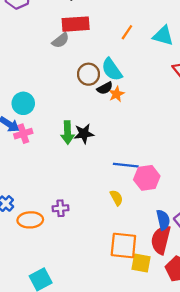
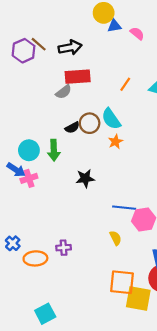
black semicircle: (105, 88) -> (72, 128), moved
green arrow: (68, 132) -> (54, 150), moved
yellow square: (141, 263) -> (138, 298), size x1.4

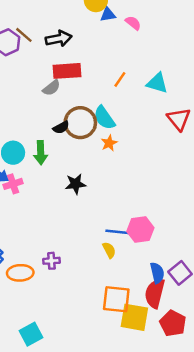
brown circle: (90, 123) -> (80, 123), size x1.4
blue line: (124, 208) -> (119, 232), moved

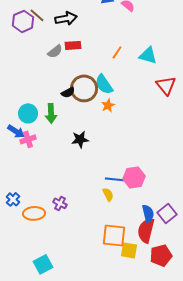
red rectangle: (67, 71) -> (73, 45), size x0.7
gray semicircle: (51, 88) -> (55, 51), moved
purple cross: (51, 261) -> (60, 203), turned 32
yellow square: (134, 317) -> (129, 250), size x0.7
red pentagon: (173, 323) -> (161, 255), turned 30

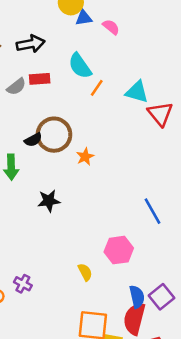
cyan semicircle: (104, 84) -> (80, 66), moved
red triangle: (166, 85) -> (160, 114), moved
blue line: (116, 179) -> (153, 211), moved, turned 55

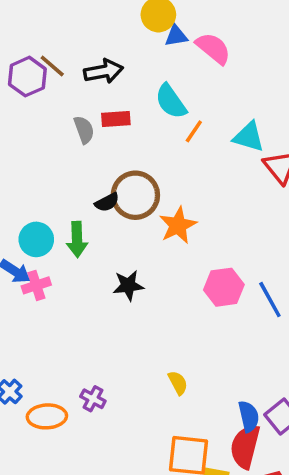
pink semicircle: (111, 27) -> (213, 48), size x1.5
gray semicircle: (16, 87) -> (84, 130), turned -72
orange star: (85, 157) -> (178, 225), size x1.5
pink hexagon: (119, 250) -> (224, 287), moved

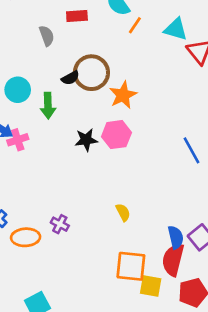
gray semicircle: (84, 130) -> (47, 36), moved
cyan circle: (36, 239) -> (18, 90), moved
pink hexagon: (224, 287) -> (116, 135), moved

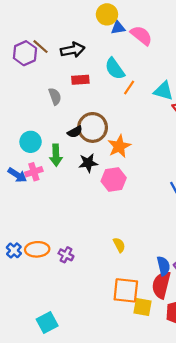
pink cross: (18, 140) -> (34, 172), moved
black star: (86, 140) -> (88, 163), moved
orange ellipse: (26, 237) -> (37, 249), moved

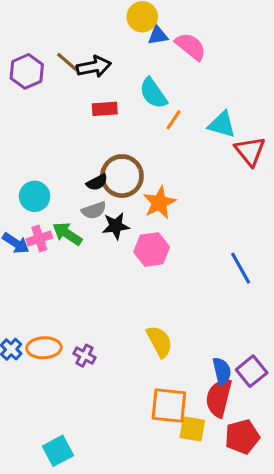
brown line: (40, 47) -> (67, 62), moved
gray semicircle: (55, 96) -> (94, 210), moved, turned 91
green arrow: (56, 155) -> (67, 234), moved, turned 125
yellow semicircle: (119, 245) -> (159, 342), size x1.5

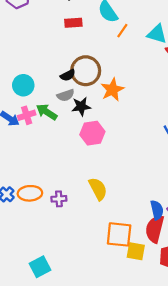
pink hexagon: (152, 249) -> (92, 133), moved
yellow semicircle: (159, 342) -> (98, 189), moved
purple cross: (84, 356) -> (59, 199), turned -32

